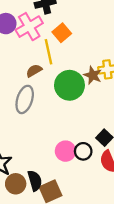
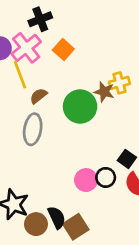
yellow line: (48, 52) -> (20, 75), moved

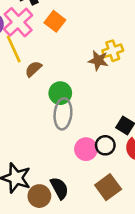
green circle: (80, 107) -> (60, 93), moved, size x0.7
gray ellipse: (33, 129) -> (63, 114), moved
brown square: (76, 227) -> (108, 187), moved

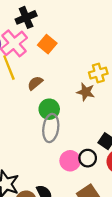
brown star: (98, 61) -> (86, 92), moved
brown semicircle: (33, 69) -> (35, 83), moved

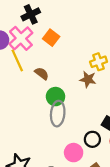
brown semicircle: (35, 83) -> (42, 73), turned 80
pink circle: (70, 161) -> (74, 153), moved

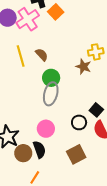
orange square: (51, 38) -> (56, 12), moved
yellow line: (17, 60) -> (21, 56), moved
pink circle: (74, 153) -> (46, 129), moved

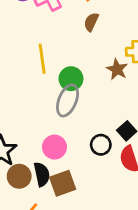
brown semicircle: (42, 55) -> (91, 22), moved, turned -120
yellow line: (21, 56) -> (42, 59), moved
brown square: (76, 154) -> (63, 183), moved

